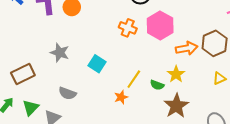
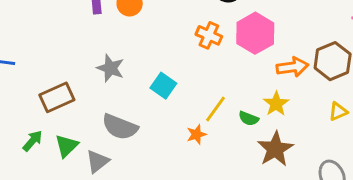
gray semicircle: (67, 93) -> (120, 127), size x1.4

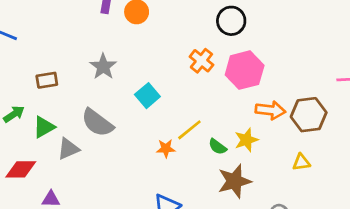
brown rectangle: (57, 97) -> (47, 80), size x0.7

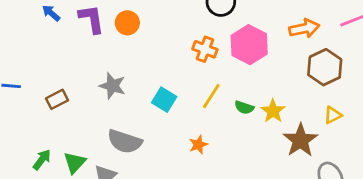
brown rectangle: (47, 80) -> (57, 99), moved
orange arrow: (270, 110) -> (304, 28), moved
yellow line: (189, 130) -> (211, 96), moved
green semicircle: (218, 147) -> (244, 107), moved
brown star: (234, 181) -> (300, 140), moved

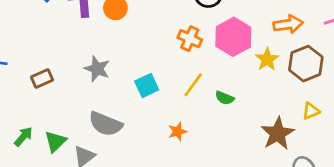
cyan square: (164, 100) -> (147, 85), turned 30
yellow star: (273, 111) -> (267, 59), moved

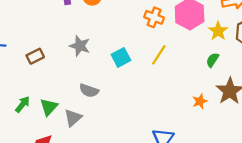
green semicircle: (225, 98) -> (213, 60), moved, turned 104
gray semicircle: (106, 124) -> (89, 91), size x0.7
orange star: (177, 132) -> (200, 101), moved

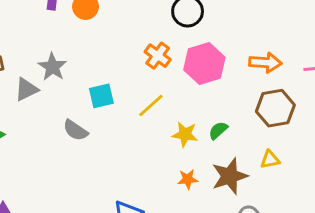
yellow star: (218, 31) -> (185, 134), moved, turned 30
gray semicircle: (89, 91) -> (75, 130), moved
gray triangle: (73, 118) -> (26, 89), moved

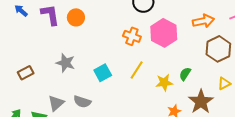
gray triangle: (26, 89) -> (56, 103), moved
gray semicircle: (75, 130) -> (82, 102), moved

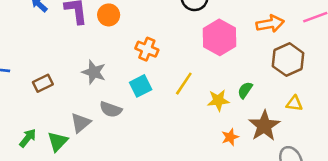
orange cross: (132, 36) -> (147, 49), moved
yellow triangle: (224, 83) -> (294, 103), turned 32
gray semicircle: (82, 102) -> (111, 109), moved

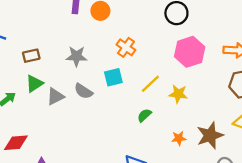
gray star: (94, 72) -> (77, 56), turned -30
green semicircle: (245, 90) -> (144, 115), moved
yellow star: (218, 100) -> (178, 94), moved
green triangle: (58, 141) -> (34, 84), moved

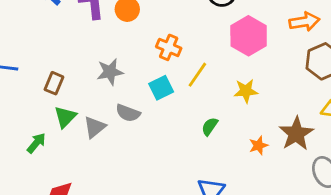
brown rectangle: (31, 56) -> (54, 83), turned -42
yellow line: (150, 84) -> (197, 75), moved

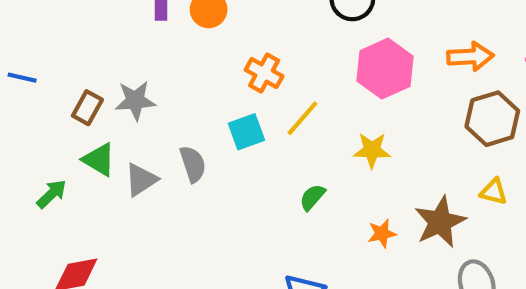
gray star: (110, 72) -> (135, 101), moved
gray semicircle: (128, 113) -> (193, 164), turned -135
green triangle: (65, 117) -> (99, 160), turned -50

